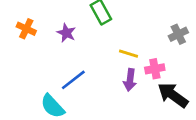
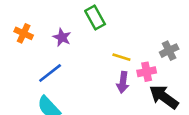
gray cross: (178, 34) -> (169, 51), moved
blue line: (73, 80) -> (50, 73), moved

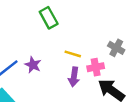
purple star: (62, 37) -> (33, 65), moved
gray cross: (169, 51) -> (116, 48), turned -35

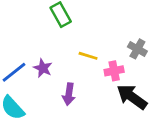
purple arrow: (74, 77) -> (69, 94), moved

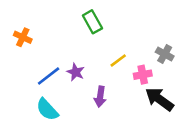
yellow line: (88, 56) -> (118, 60), turned -54

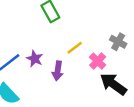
pink cross: (143, 75) -> (98, 61), turned -35
purple arrow: (100, 97) -> (58, 71), moved

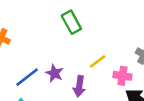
pink cross: (98, 61) -> (122, 76), turned -35

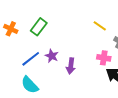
green rectangle: (71, 22) -> (39, 27), moved, turned 66
yellow line: (98, 61) -> (100, 26), moved, turned 72

